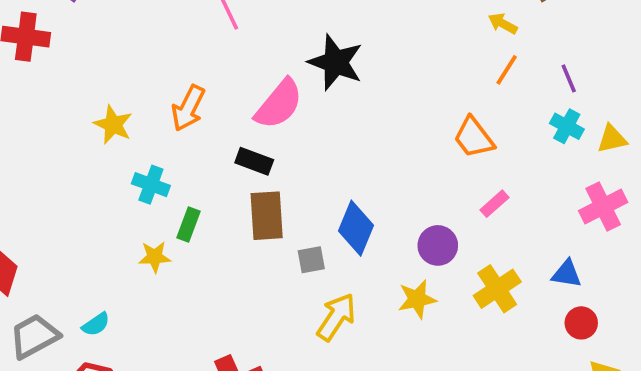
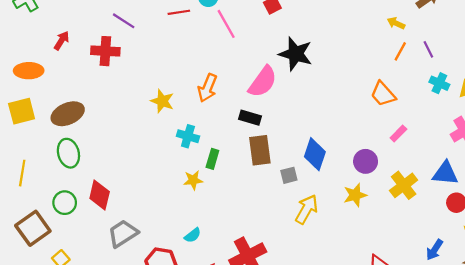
purple line: (569, 78) -> (428, 49), moved
blue triangle: (567, 274) -> (445, 173), size x1.4
cyan semicircle: (96, 324) -> (193, 235), moved

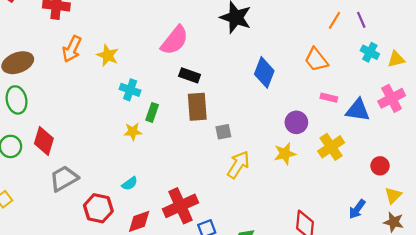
pink semicircle: (263, 82) -> (175, 40), moved
orange arrow: (207, 88) -> (72, 49), moved
pink rectangle: (398, 134) -> (329, 98), turned 56
blue diamond: (315, 154) -> (264, 72), moved
blue triangle: (445, 173) -> (358, 110), moved

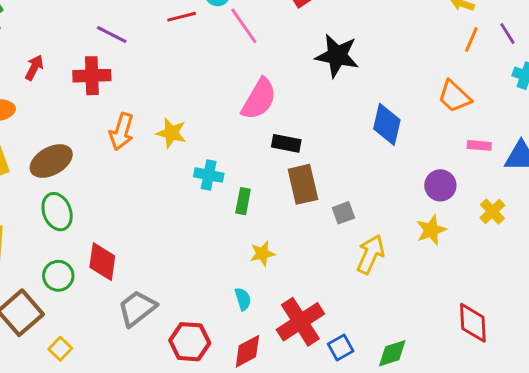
yellow star: (133, 132) -> (262, 254), moved
yellow cross: (331, 147) -> (492, 212), size x0.7
cyan semicircle: (130, 184) -> (243, 299), moved, turned -63

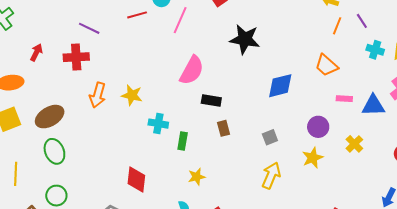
pink line: (244, 26) -> (180, 20), turned 60
blue diamond: (387, 124) -> (280, 86), turned 64
brown rectangle: (303, 184) -> (223, 128), size x0.6
gray square: (343, 213) -> (270, 137), moved
red diamond: (102, 262) -> (136, 179), moved

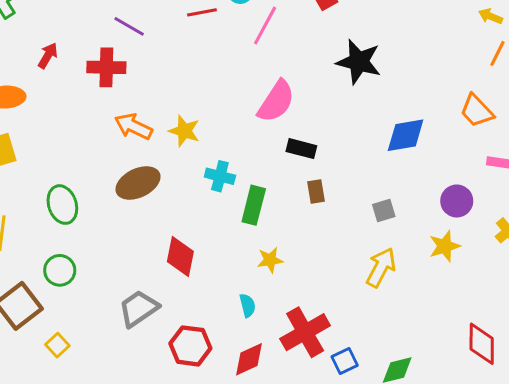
orange arrow: (98, 95) -> (133, 126), turned 95
brown ellipse: (50, 117) -> (138, 183), moved
green rectangle: (183, 141) -> (254, 205), size x1.4

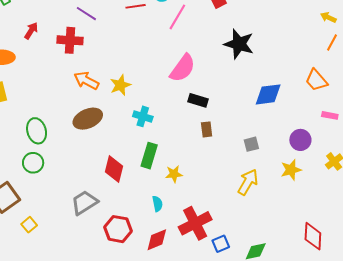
yellow star: (184, 131) -> (120, 85), turned 30
green rectangle: (254, 205) -> (149, 156), moved
green circle: (60, 270) -> (33, 163), moved

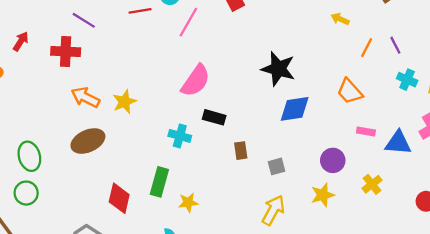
yellow arrow: (328, 17) -> (340, 19), moved
black star: (239, 44) -> (278, 69), moved
cyan cross: (143, 116) -> (180, 136), moved
brown rectangle: (207, 129) -> (241, 151), moved

